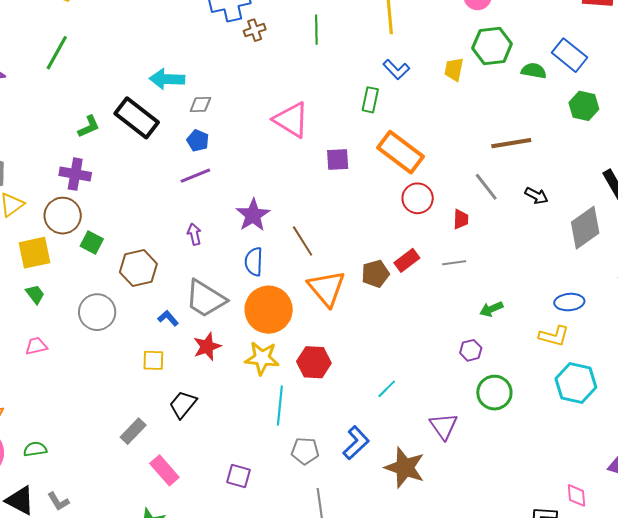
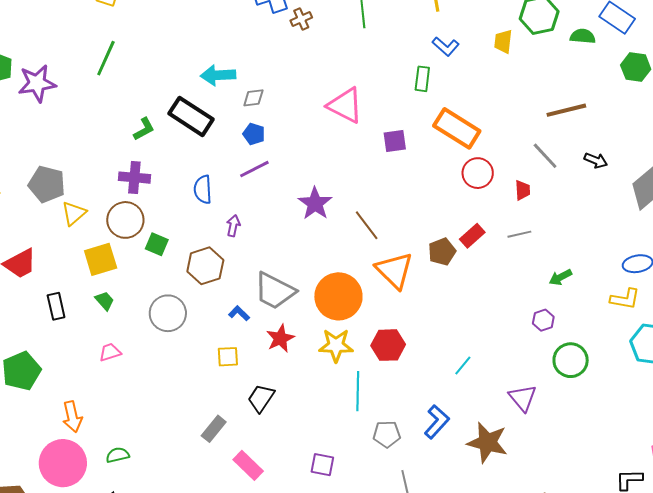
purple arrow: (194, 234) -> (233, 226), moved, turned 30
blue semicircle: (254, 262) -> (203, 189), moved

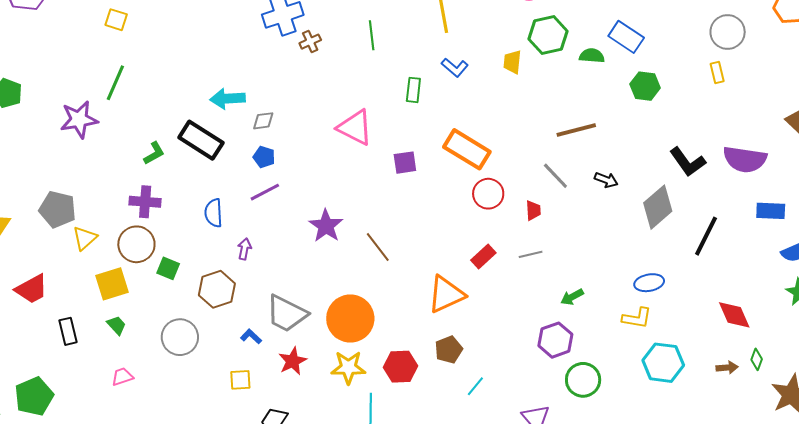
green rectangle: (422, 79) -> (413, 90), moved
purple star: (37, 83) -> (79, 120), moved
brown pentagon: (442, 252) -> (449, 350), moved
orange triangle: (394, 270) -> (446, 294), moved, turned 51
purple hexagon: (543, 320) -> (555, 340), size x1.6

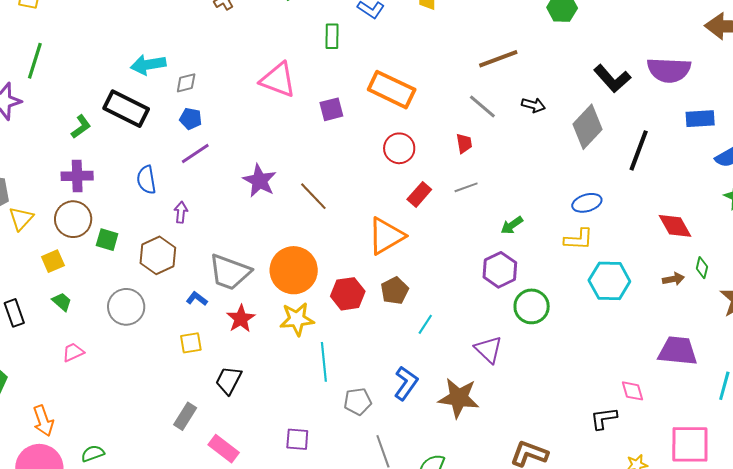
red circle: (488, 194) -> (399, 148), moved
yellow square: (112, 284) -> (53, 261), size x0.7
red hexagon: (400, 367) -> (348, 294), moved

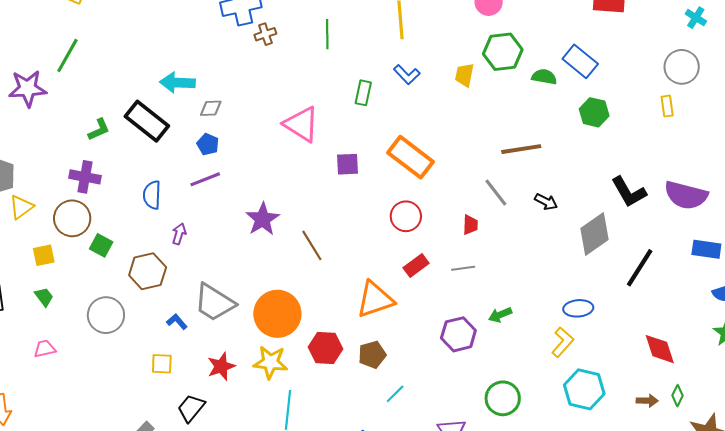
yellow L-shape: (579, 239) -> (563, 342), turned -64
purple hexagon: (500, 270) -> (458, 334), moved
red star: (241, 319) -> (221, 366), moved

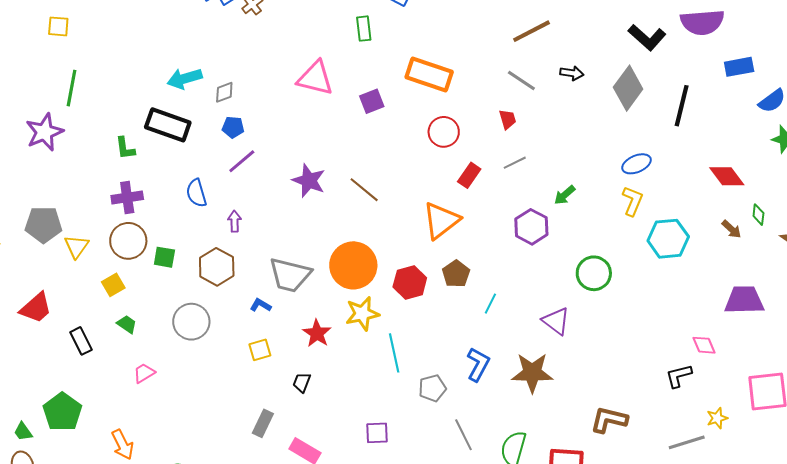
green L-shape: (99, 130) -> (125, 148), turned 125
brown arrow: (647, 401) -> (731, 229), turned 60
black trapezoid: (191, 408) -> (302, 382), size x0.7

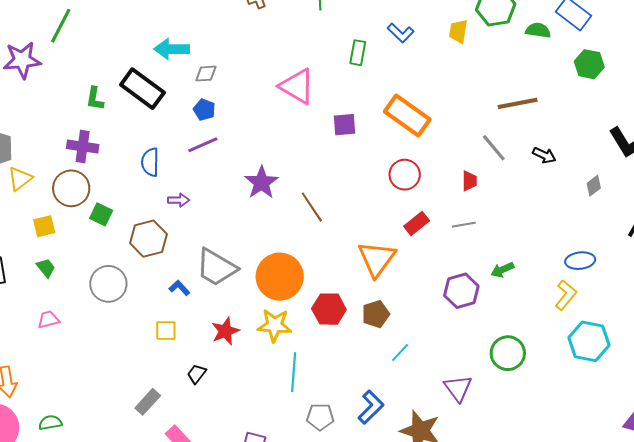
gray diamond: (628, 88) -> (594, 186), size x0.5
purple arrow: (235, 221) -> (179, 200), turned 75
orange triangle: (441, 221) -> (377, 259), turned -33

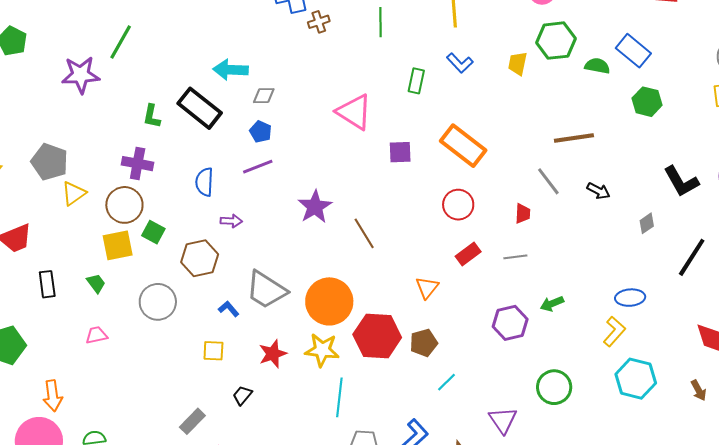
yellow square: (44, 226) -> (118, 245), moved, size x1.4
orange triangle: (377, 259) -> (427, 288), size x0.6
red hexagon: (329, 309) -> (377, 336), size x1.4

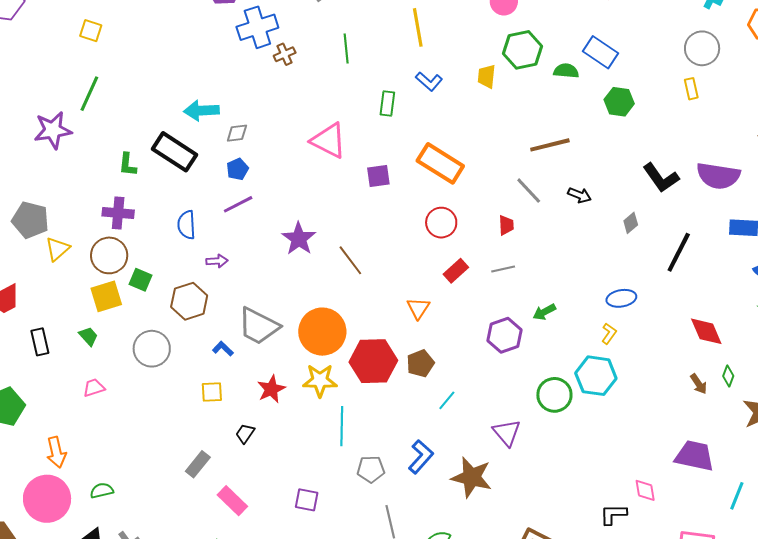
blue pentagon: (261, 132) -> (237, 169), turned 30
yellow L-shape: (614, 331) -> (609, 334), size x0.7
cyan hexagon: (636, 379) -> (596, 376), moved

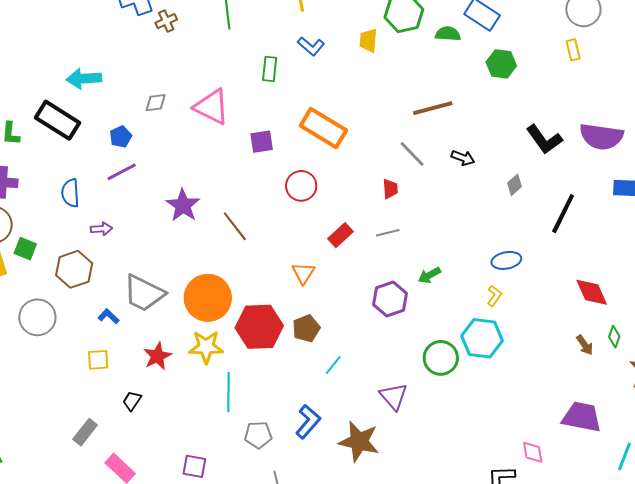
gray diamond: (237, 133) -> (156, 103), moved
red circle: (441, 223) -> (301, 186), moved

